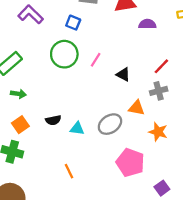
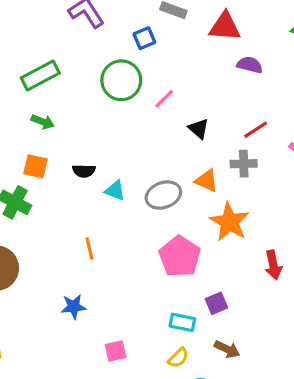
blue square: (73, 23) -> (144, 38), turned 32
orange square: (20, 125) -> (36, 166), turned 35
orange star: (158, 132) -> (229, 222), size x1.4

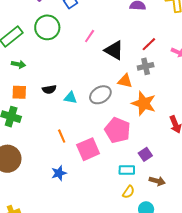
green circle: (121, 80) -> (47, 27), moved
black triangle: (199, 129) -> (114, 50), size x1.5
pink square: (116, 351) -> (88, 149), moved, size x1.6

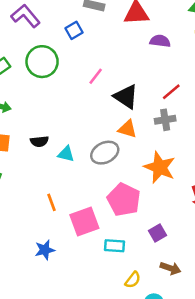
orange triangle: (125, 81) -> (127, 129), moved
cyan rectangle: (127, 170) -> (115, 246), moved

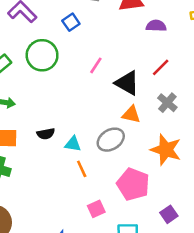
red line: (171, 92) -> (161, 67), moved
gray cross: (165, 120) -> (167, 103), turned -36
orange line: (52, 202) -> (82, 169), moved
pink square: (84, 222) -> (96, 209), size x0.6

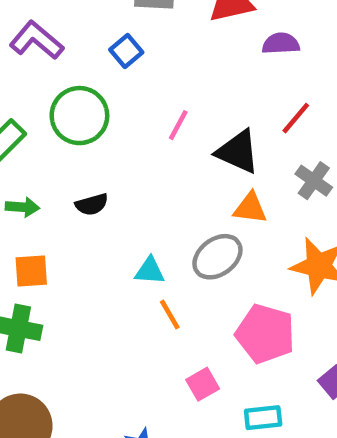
black semicircle: (46, 134) -> (92, 204), moved

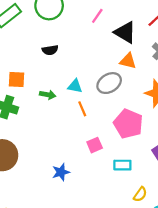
green arrow: (22, 207) -> (48, 95), moved

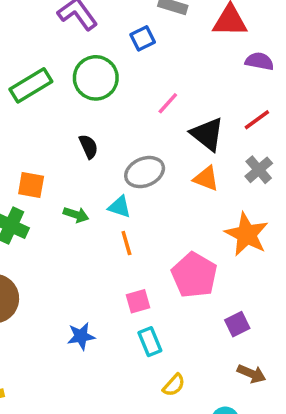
black semicircle: (50, 50) -> (89, 147), turned -112
gray ellipse: (109, 83) -> (145, 172), moved
cyan rectangle: (122, 165) -> (150, 342), moved, turned 60
yellow semicircle: (140, 194) -> (174, 385), moved

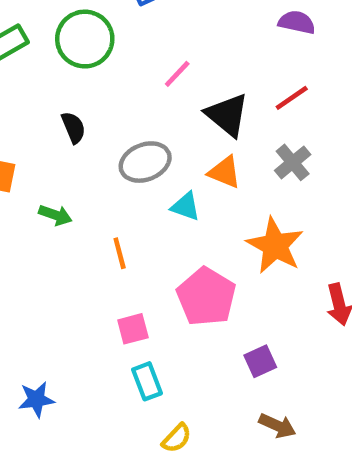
cyan triangle: (120, 207) -> (186, 206), moved
blue star: (81, 336) -> (36, 399), moved

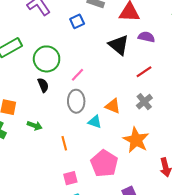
green circle: (85, 39) -> (47, 59), moved
pink line: (177, 74) -> (78, 75), moved
black triangle: (227, 115) -> (119, 45), moved
gray ellipse: (145, 162) -> (76, 101), turned -70

